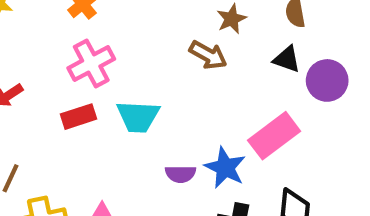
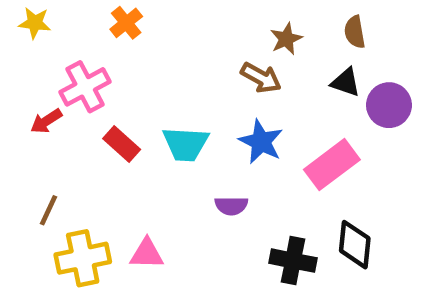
pink cross: (91, 63) -> (85, 87), moved
red rectangle: (79, 117) -> (122, 144), turned 60
blue star: (225, 168) -> (261, 142), moved

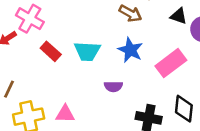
pink cross: (85, 87) -> (30, 19), turned -32

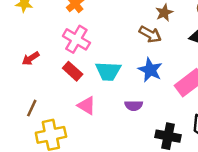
pink cross: (30, 19) -> (76, 39), moved
pink triangle: (65, 114) -> (87, 106), moved, turned 30

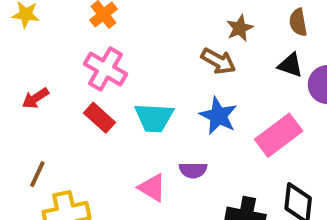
pink triangle: (87, 106) -> (152, 188), moved

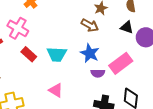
pink cross: (105, 69) -> (18, 28), moved
purple semicircle: (193, 170) -> (98, 73), moved

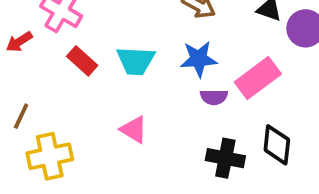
blue star: (90, 53) -> (199, 59), turned -30

